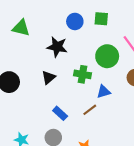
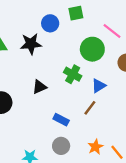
black star: (57, 47) -> (31, 44), moved
green cross: (83, 74) -> (73, 74), turned 35
black triangle: (49, 77) -> (39, 87), turned 32

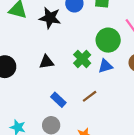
blue triangle: (99, 86) -> (105, 66), moved

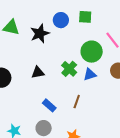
black star: (50, 18) -> (40, 33), turned -30
brown line: (90, 96) -> (77, 102), turned -32

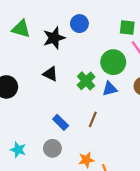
green square: (85, 17) -> (127, 27), moved
black triangle: (38, 72) -> (50, 74), moved, turned 32

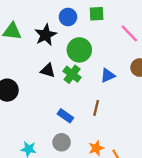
green square: (127, 27) -> (97, 14), moved
green circle: (113, 62) -> (79, 50), moved
green cross: (86, 81) -> (72, 74), moved

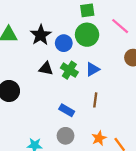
blue circle: (68, 17) -> (64, 43), moved
green circle: (79, 50) -> (87, 35), moved
blue triangle: (108, 75) -> (92, 69), moved

